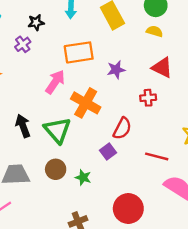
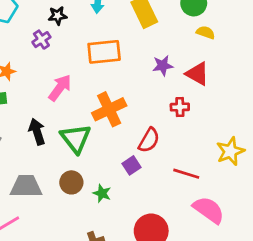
yellow semicircle: (155, 31) -> (206, 32), moved
purple star: (116, 70) -> (163, 66), moved
pink arrow: (55, 82) -> (60, 88), moved
orange cross: (86, 103) -> (109, 109), turned 32

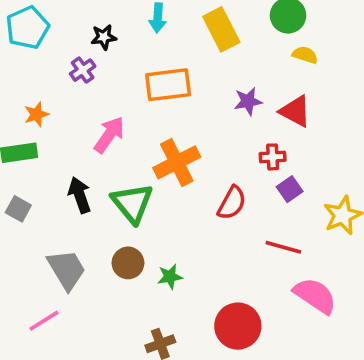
purple square: (132, 165) -> (290, 189), moved
gray trapezoid: (26, 186) -> (67, 270), turned 60
green star: (102, 193) -> (170, 277), turned -30

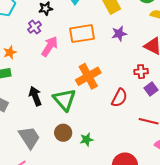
purple star: (248, 101) -> (119, 34), moved
pink arrow: (109, 135) -> (50, 46), moved

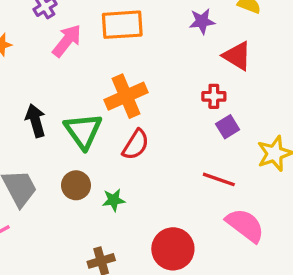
purple star: (119, 34) -> (202, 21), moved
red semicircle: (119, 98) -> (136, 145), moved

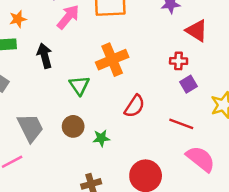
black arrow: (36, 121) -> (45, 56), moved
green triangle: (83, 131) -> (79, 85), size x0.7
red semicircle: (136, 145) -> (135, 106), moved

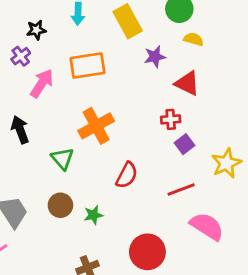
red line: (181, 124) -> (181, 189), turned -35

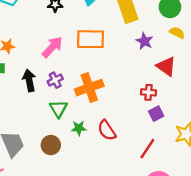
purple cross: (21, 56) -> (55, 80), moved
purple star: (155, 57) -> (144, 41), turned 30
red semicircle: (127, 175) -> (107, 130), turned 110
red line: (181, 189) -> (147, 149), turned -45
green star: (93, 215) -> (79, 128), moved

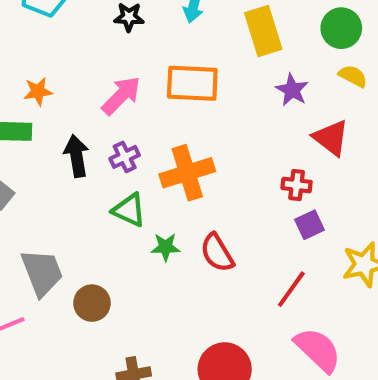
green triangle: (59, 109) -> (129, 210), turned -36
brown circle: (51, 145) -> (92, 303), moved

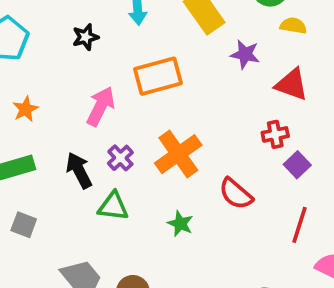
orange star: (38, 91) -> (26, 109), moved
green triangle: (129, 210) -> (113, 206), moved
green star: (165, 247) -> (180, 224), turned -30
red semicircle: (217, 253) -> (236, 194), moved

